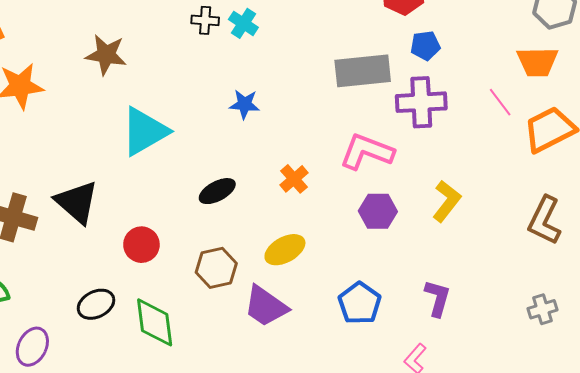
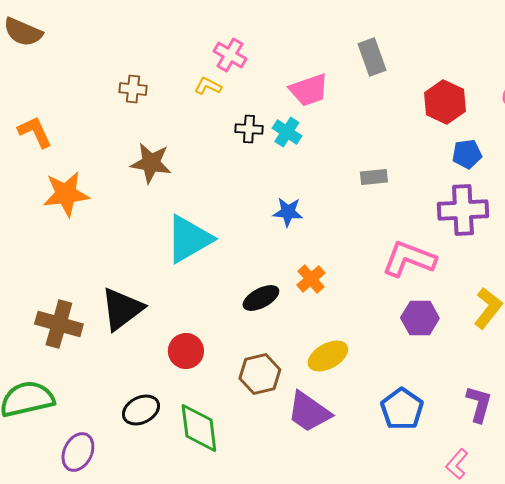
gray rectangle: (363, 71) -> (374, 177), moved, size x0.5
orange cross: (294, 179) -> (311, 279), moved
black triangle: (77, 202) -> (122, 309), turned 42

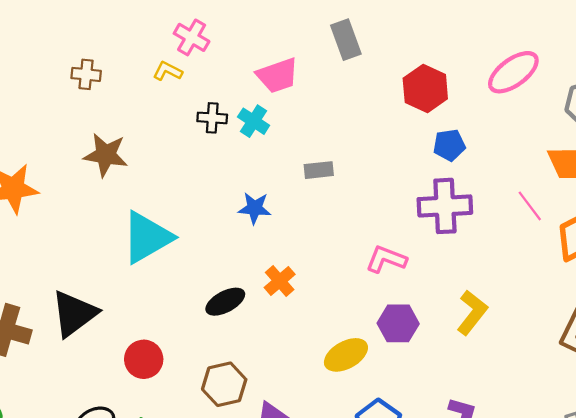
gray rectangle: (374, 177) -> (319, 170), moved
pink L-shape: (409, 259) -> (386, 259), size x0.7
yellow ellipse: (328, 356) -> (346, 355), moved

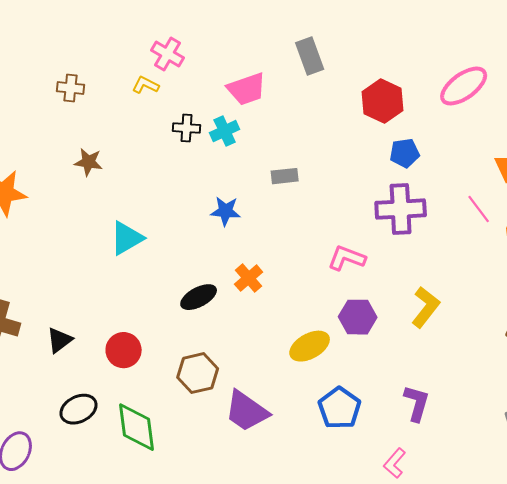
cyan cross: (254, 121) -> (225, 131), turned 32
brown star: (106, 155) -> (89, 162), size x0.7
cyan triangle: (147, 237) -> (127, 238), size x0.7
black triangle: (74, 314) -> (59, 340), moved, size x0.6

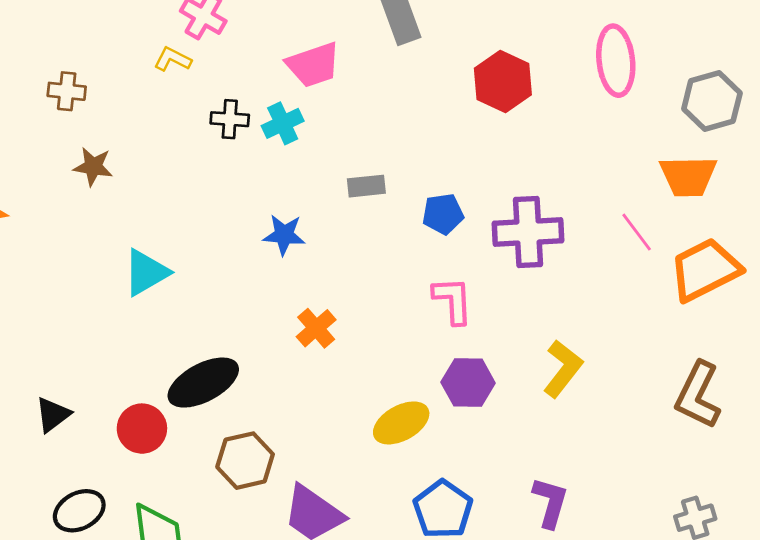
pink ellipse: (464, 86) -> (616, 61), turned -60
brown cross: (70, 88) -> (67, 91), moved
blue pentagon: (405, 153) -> (443, 214), moved
pink L-shape: (347, 258) -> (453, 300), turned 66
black ellipse: (199, 297) -> (203, 383), moved, size x1.4

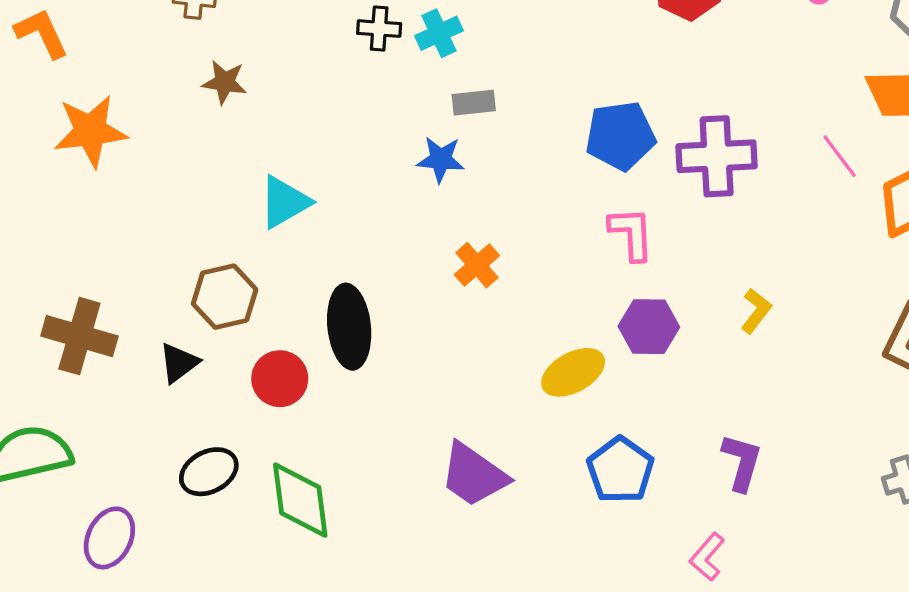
gray rectangle: (366, 186) -> (474, 103), moved
blue pentagon: (443, 214) -> (620, 136), size x1.5
yellow L-shape: (563, 369) -> (756, 311), size x0.7
black ellipse: (203, 383) -> (349, 327), turned -68
brown hexagon: (245, 461) -> (225, 297), moved

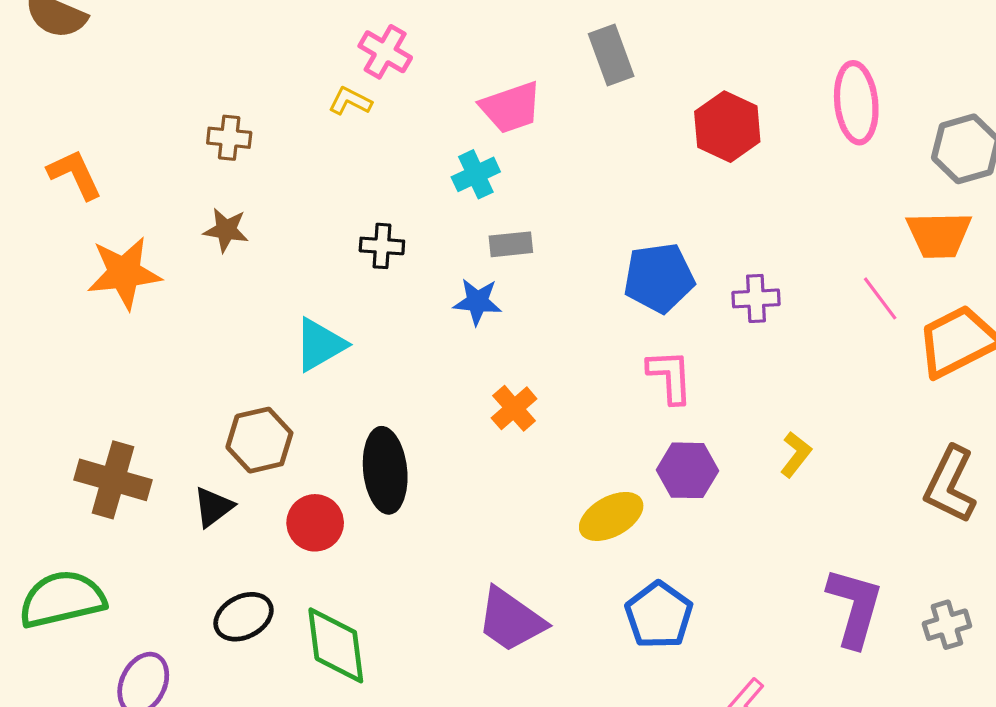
black cross: (379, 29) -> (382, 246), moved
brown star: (225, 82) -> (226, 230), moved
purple cross: (717, 156) -> (756, 298), size x0.6
purple L-shape: (742, 462) -> (855, 607), moved, size x1.4

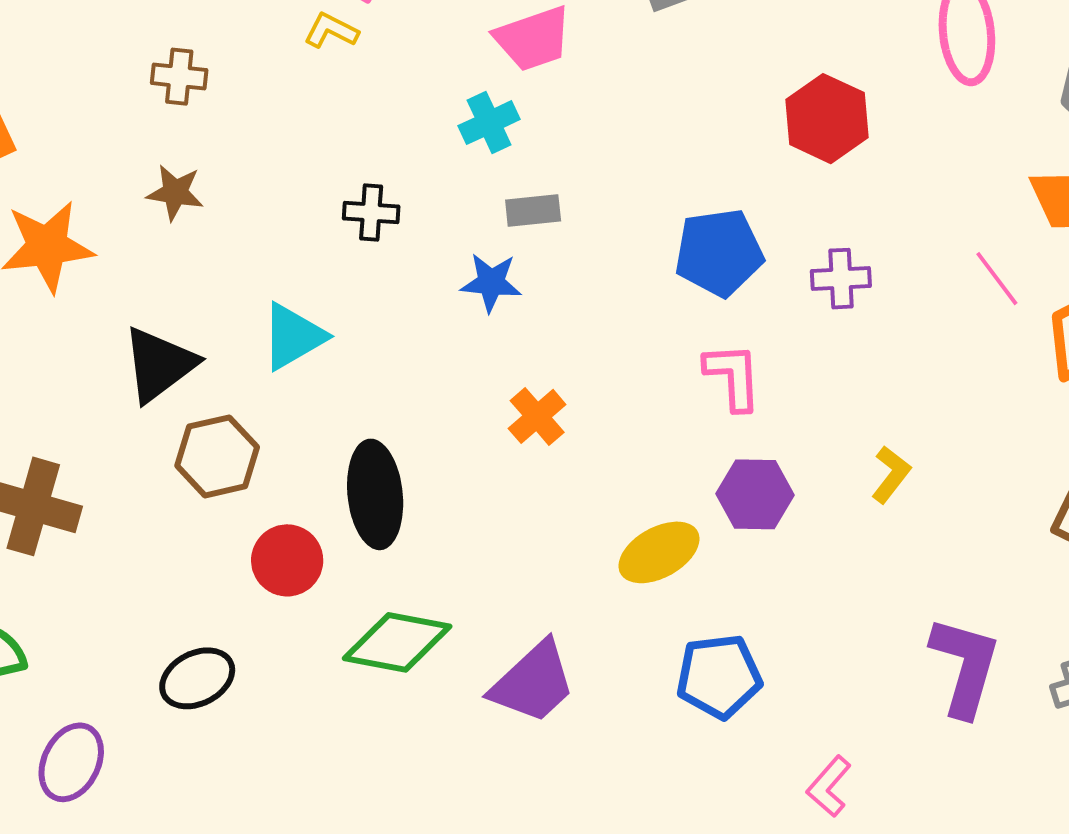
red hexagon: (727, 127) -> (827, 119), moved
black triangle: (213, 507) -> (159, 364), moved, size x1.5
blue pentagon: (659, 615) -> (719, 676), turned 30
purple trapezoid: (511, 620) -> (533, 682), turned -78
green diamond: (336, 645) -> (397, 642), moved, turned -72

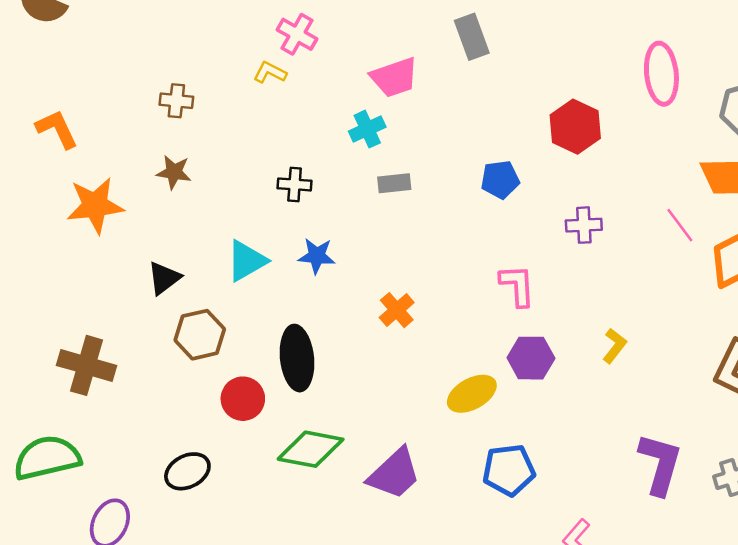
blue pentagon: (719, 253) -> (500, 180), moved, size x0.7
blue star: (491, 283) -> (317, 256), moved
black triangle: (159, 364) -> (164, 278), size x0.7

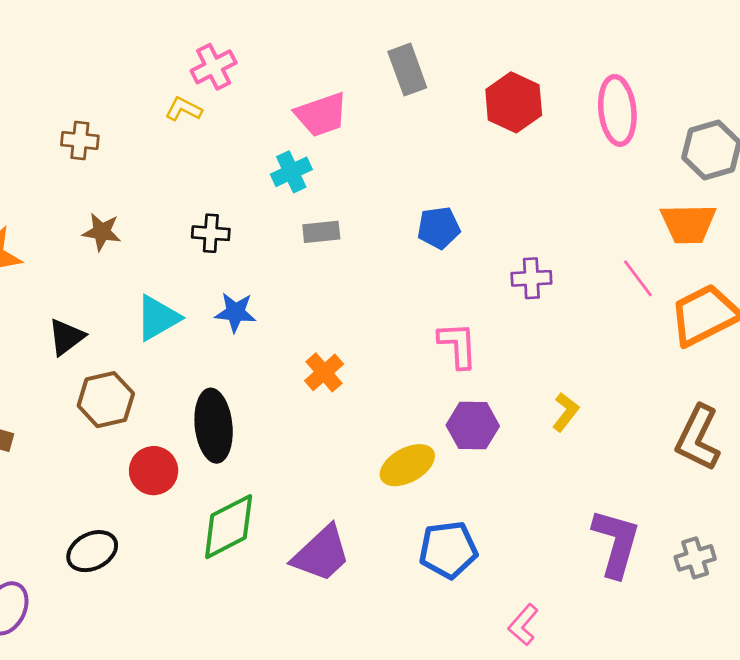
pink cross: (297, 34) -> (214, 67), turned 33
red hexagon: (575, 127) -> (514, 102), moved
brown star: (174, 172) -> (102, 232), moved
green diamond: (311, 449) -> (229, 527), turned -38

